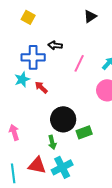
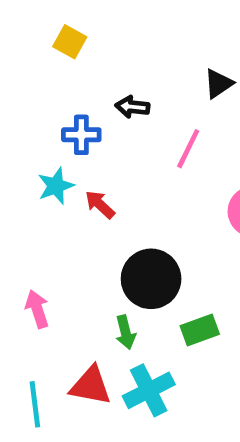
black triangle: (90, 16) -> (218, 84), moved
blue cross: (33, 57) -> (81, 135), size x0.7
green rectangle: (84, 132) -> (200, 330), moved

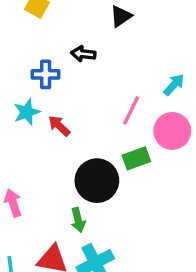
black triangle: (218, 84) -> (121, 16), moved
pink line: (188, 149) -> (131, 110), moved
green rectangle: (200, 330) -> (136, 158), moved

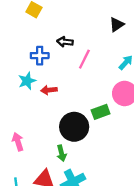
black triangle: (121, 16) -> (117, 25), moved
pink line: (131, 110) -> (84, 59), moved
red arrow: (59, 126) -> (49, 90), turned -49

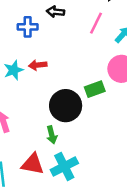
pink line: (84, 59) -> (96, 23), moved
cyan star: (27, 81) -> (14, 70), moved

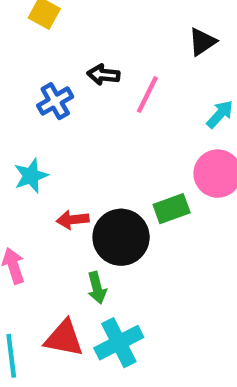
pink line: (96, 23) -> (147, 94), moved
blue cross: (28, 27) -> (55, 101), turned -30
red arrow: (38, 65) -> (73, 220), moved

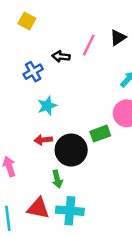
pink line: (147, 94) -> (89, 45), moved
cyan star: (31, 176) -> (47, 106), moved
cyan cross: (119, 343) -> (70, 211), turned 32

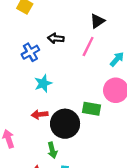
black triangle: (118, 37) -> (97, 21), moved
pink line: (89, 45) -> (88, 46), moved
green rectangle: (100, 134) -> (92, 109), turned 30

